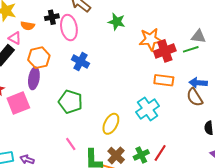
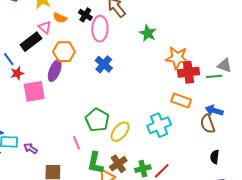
black cross: (52, 17) -> (85, 15), turned 32
green pentagon: (70, 102) -> (97, 120), moved

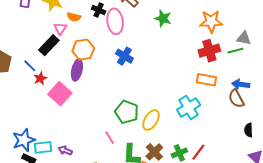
pink triangle: (45, 27) -> (60, 29), turned 32
orange star: (177, 58) -> (211, 22), moved
pink square: (34, 91) -> (60, 94), turned -30

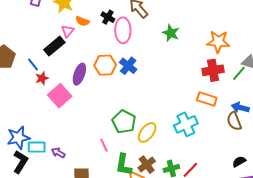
orange hexagon: (83, 50) -> (105, 65), moved
green line: (235, 51) -> (239, 73), turned -42
black semicircle: (249, 130) -> (239, 162), moved, turned 56

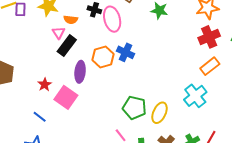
black rectangle: (54, 46) -> (67, 46), moved
blue line: (33, 65) -> (40, 117), moved
orange rectangle: (207, 99) -> (210, 66), turned -42

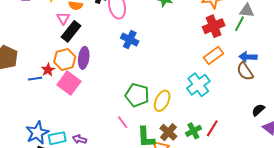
orange hexagon: (103, 57) -> (65, 59), moved
blue line: (40, 117) -> (35, 79), moved, turned -48

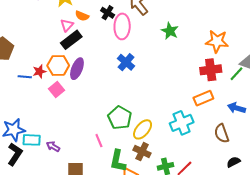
brown semicircle: (245, 71) -> (222, 133), moved
pink square: (69, 83) -> (57, 89), size x0.7
brown cross: (168, 132) -> (142, 152), moved, turned -30

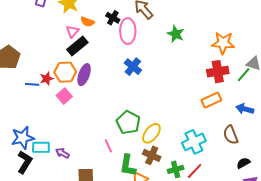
cyan cross: (182, 123) -> (194, 142), moved

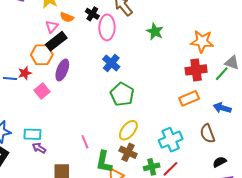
orange hexagon: (65, 72) -> (42, 55), moved
green pentagon: (128, 122) -> (122, 94), moved
cyan rectangle: (41, 147) -> (32, 134), moved

